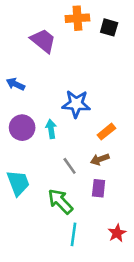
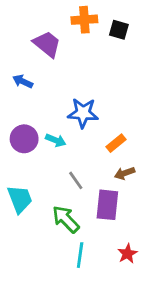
blue arrow: (16, 84) -> (23, 81), moved
cyan arrow: (51, 129) -> (56, 140), turned 120
brown arrow: (100, 159) -> (125, 173), moved
purple rectangle: (99, 188) -> (107, 205), size x1.5

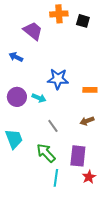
orange rectangle: (116, 143) -> (90, 90), moved, turned 40
purple rectangle: (107, 205) -> (78, 156), moved

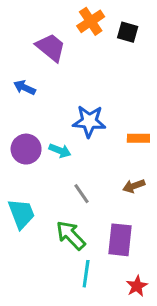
orange cross: (59, 14) -> (91, 21), turned -30
red star: (89, 177) -> (137, 286), moved

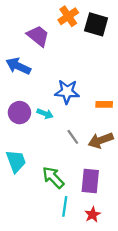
black square: (128, 32) -> (96, 24), size x1.5
blue arrow: (25, 87) -> (18, 66), size x1.5
brown arrow: (134, 186) -> (101, 140), size x1.5
gray line: (81, 194) -> (73, 137), moved
red star: (137, 286) -> (93, 215), moved

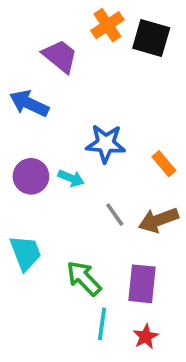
orange rectangle: (104, 104) -> (164, 164), turned 49

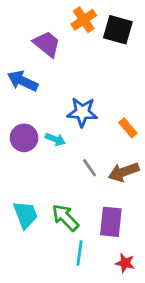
cyan trapezoid: (25, 253) -> (25, 215), moved
red star: (146, 337) -> (125, 263), moved, turned -30

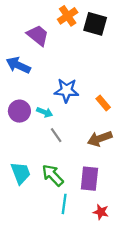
gray line: (89, 168) -> (56, 135), moved

